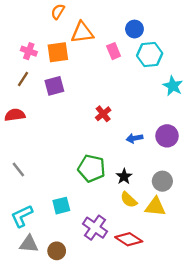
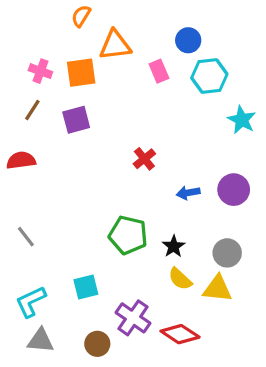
brown circle: (57, 251) -> (97, 344), moved

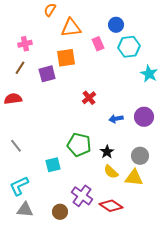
pink cross: (40, 71) -> (25, 44), turned -32
orange square: (81, 73) -> (66, 58), moved
cyan square: (86, 287) -> (53, 165), moved

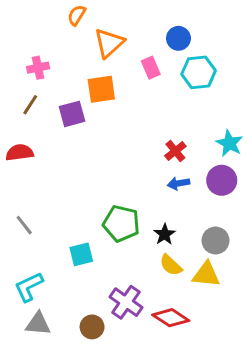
orange triangle: (71, 28) -> (109, 43), turned -35
cyan star: (149, 74) -> (229, 143), moved
red cross: (89, 98) -> (175, 151), moved

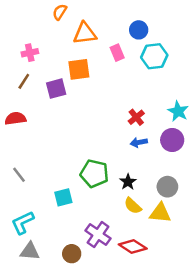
orange triangle: (109, 43) -> (85, 34), turned 35

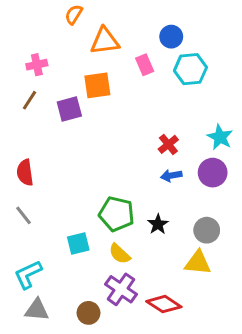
red semicircle: (15, 118) -> (25, 173), moved, turned -90
yellow semicircle: (133, 206) -> (120, 254), moved

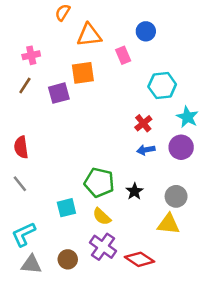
cyan hexagon: (190, 69) -> (162, 86), moved
brown circle: (88, 313) -> (68, 259), moved

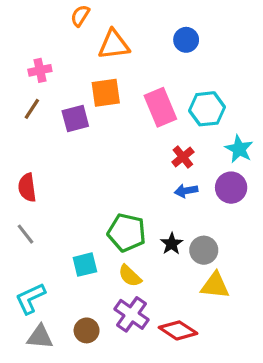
pink rectangle: (123, 55) -> (160, 107), moved, size x1.6
gray circle: (176, 196) -> (204, 250), moved

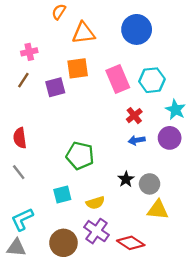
blue circle: (186, 40) -> (137, 29), size x1.6
green pentagon: (127, 232) -> (80, 156), moved
yellow semicircle: (130, 276) -> (95, 203), turned -60
brown circle: (87, 330) -> (63, 243), size x1.5
gray triangle: (40, 337) -> (16, 248), moved

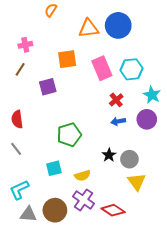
orange triangle: (84, 33) -> (89, 28), moved
purple square: (55, 87) -> (48, 87), moved
green pentagon: (80, 156) -> (69, 135), turned -30
yellow triangle: (158, 210) -> (137, 182), turned 48
gray triangle: (16, 248) -> (28, 214), moved

